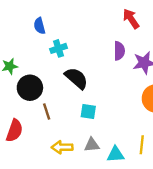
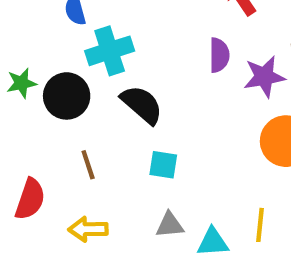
cyan cross: (58, 48) -> (110, 51), size x1.5
black circle: (30, 88) -> (67, 96), moved
yellow arrow: (62, 147) -> (88, 229), moved

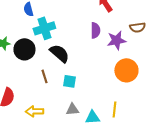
brown line: (88, 165) -> (44, 76), moved

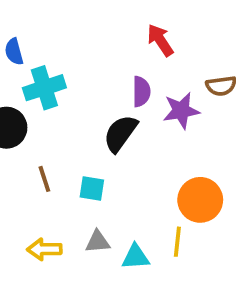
black semicircle: (59, 53) -> (120, 133), moved, turned -95
orange circle: (126, 70) -> (200, 200), moved
yellow arrow: (34, 111) -> (44, 249), moved

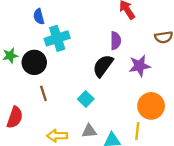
purple star: (181, 111) -> (140, 66), moved
brown line: (44, 179) -> (43, 93), moved
cyan square: (92, 188) -> (86, 99), turned 35

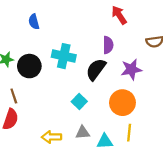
cyan cross: (57, 38) -> (64, 56), moved, turned 30
brown line: (43, 93) -> (14, 96), moved
orange circle: (151, 106) -> (122, 103), moved

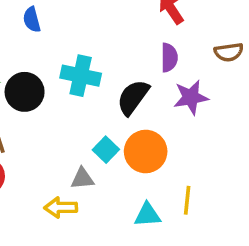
purple semicircle: (108, 45) -> (169, 58), moved
orange circle: (122, 103) -> (146, 151), moved
gray triangle: (83, 133) -> (82, 179), moved

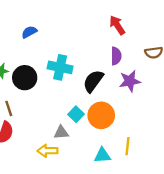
blue semicircle: (32, 20) -> (29, 32), turned 77

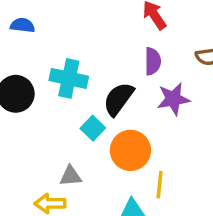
blue semicircle: (29, 32) -> (23, 25), turned 35
cyan square: (76, 114) -> (93, 128), moved
yellow line: (127, 146) -> (160, 185), moved

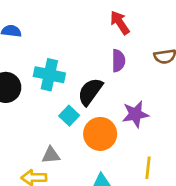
purple star: (173, 99) -> (135, 114), moved
yellow line: (160, 185) -> (148, 168), moved

